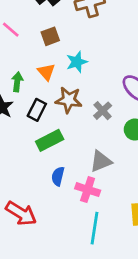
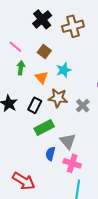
brown square: (50, 36) -> (44, 52), turned -32
green arrow: (17, 82) -> (21, 68), moved
gray triangle: (101, 161) -> (68, 141), moved, turned -48

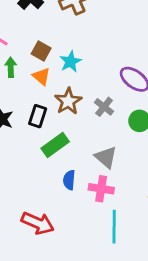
brown square: (44, 52) -> (41, 51), moved
brown star: (58, 98) -> (68, 101), turned -30
gray triangle: (68, 141) -> (106, 157), moved

